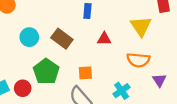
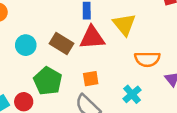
yellow triangle: (141, 26) -> (124, 24), moved
red triangle: (104, 39) -> (92, 38), moved, size x1.6

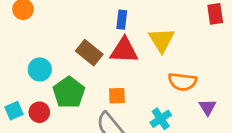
cyan circle: (26, 45) -> (40, 69), moved

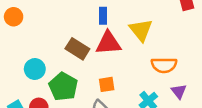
purple triangle: (208, 107) -> (179, 91), moved

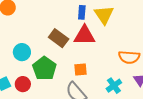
yellow triangle: (141, 30) -> (104, 15), moved

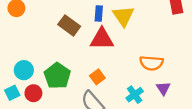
brown rectangle: (59, 38) -> (69, 25), moved
cyan circle: (22, 52) -> (24, 70), moved
orange square: (80, 69) -> (97, 77), turned -32

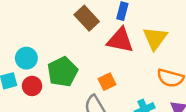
yellow triangle: (123, 16) -> (155, 38), moved

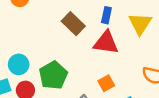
yellow triangle: (155, 38) -> (140, 24), moved
orange square: (107, 82) -> (106, 83), moved

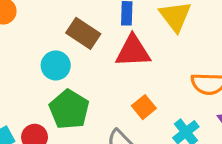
cyan circle: (19, 64) -> (56, 65), moved

